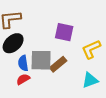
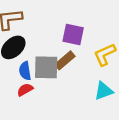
brown rectangle: (58, 64) -> (65, 60), moved

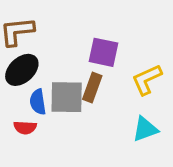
brown rectangle: (65, 60) -> (92, 88), turned -30
red semicircle: (25, 90) -> (25, 128), moved, turned -147

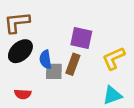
gray square: (67, 97) -> (54, 71), size x0.7
blue semicircle: (38, 102) -> (45, 60), moved

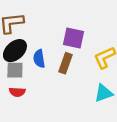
gray square: (54, 71) -> (15, 70), moved

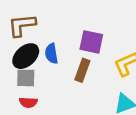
blue semicircle: (39, 59) -> (51, 53), moved

